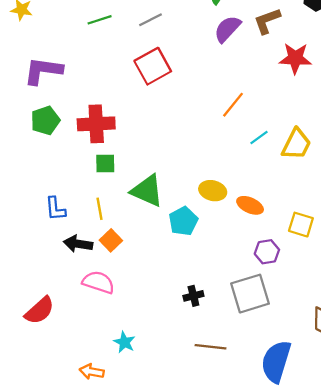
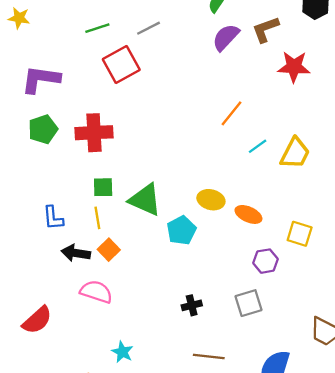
red square: (153, 66) -> (121, 65), moved
green square: (105, 163) -> (103, 187), moved
gray square: (250, 294) -> (248, 303), size x0.7

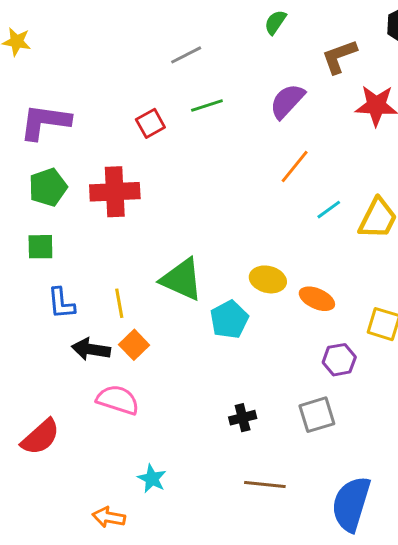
green line: (97, 28) -> (207, 106), moved
purple semicircle: (226, 37) -> (287, 101), moved
red square: (121, 65) -> (150, 123), moved, size x0.6
green square: (103, 187) -> (40, 247), moved

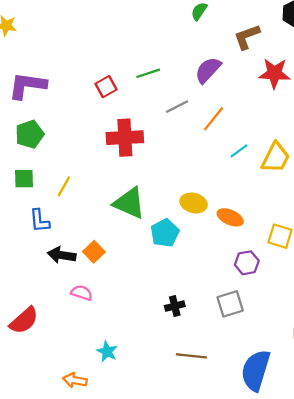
gray line: (186, 55) -> (177, 107), moved
red cross: (115, 192) -> (125, 138), moved
yellow line: (119, 303) -> (64, 186), moved, turned 40
pink semicircle: (118, 400) -> (82, 293), size x0.7

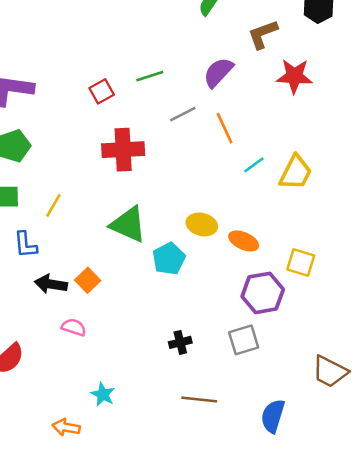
orange line: (214, 119) -> (225, 128), turned -64
purple hexagon: (247, 263) -> (263, 293), size x1.5
blue semicircle: (256, 370) -> (273, 416), size x0.7

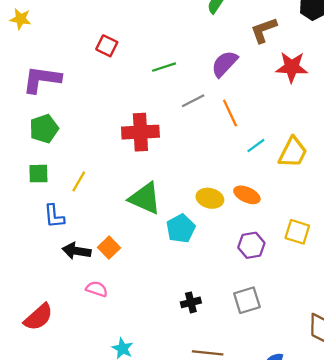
red square: (102, 91) -> (107, 46), moved, turned -35
orange ellipse: (244, 241) -> (247, 195), moved
purple hexagon: (263, 293) -> (251, 245), moved, size x0.7

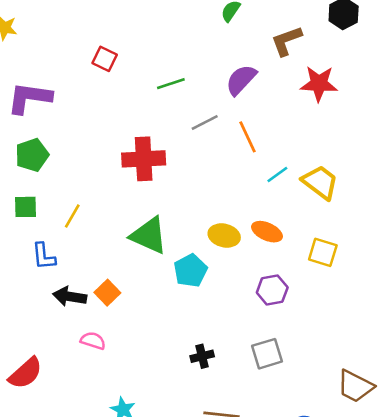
yellow trapezoid: (293, 152) -> (320, 182), turned -80
yellow square: (297, 232) -> (323, 252), moved

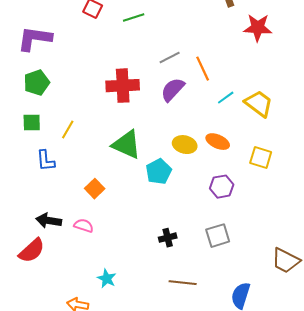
purple semicircle: (241, 80) -> (173, 90), moved
green line: (171, 84) -> (134, 18), moved
black arrow: (70, 297) -> (49, 221), moved

